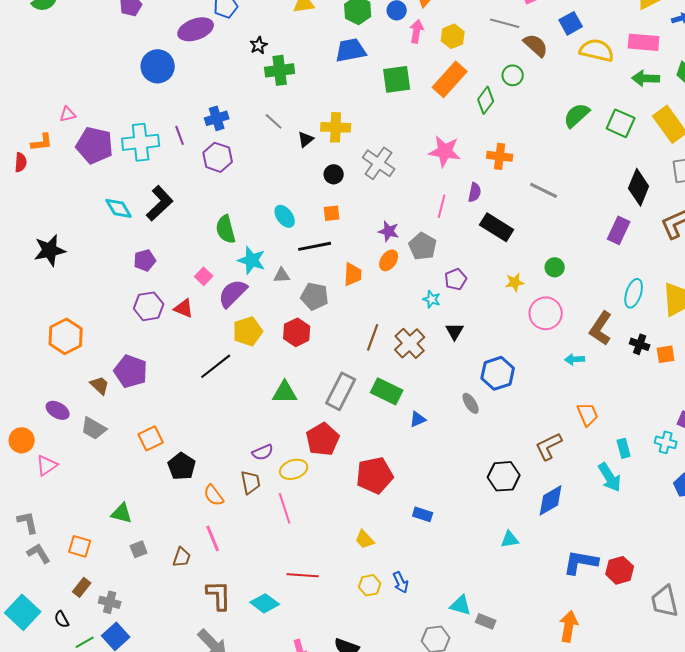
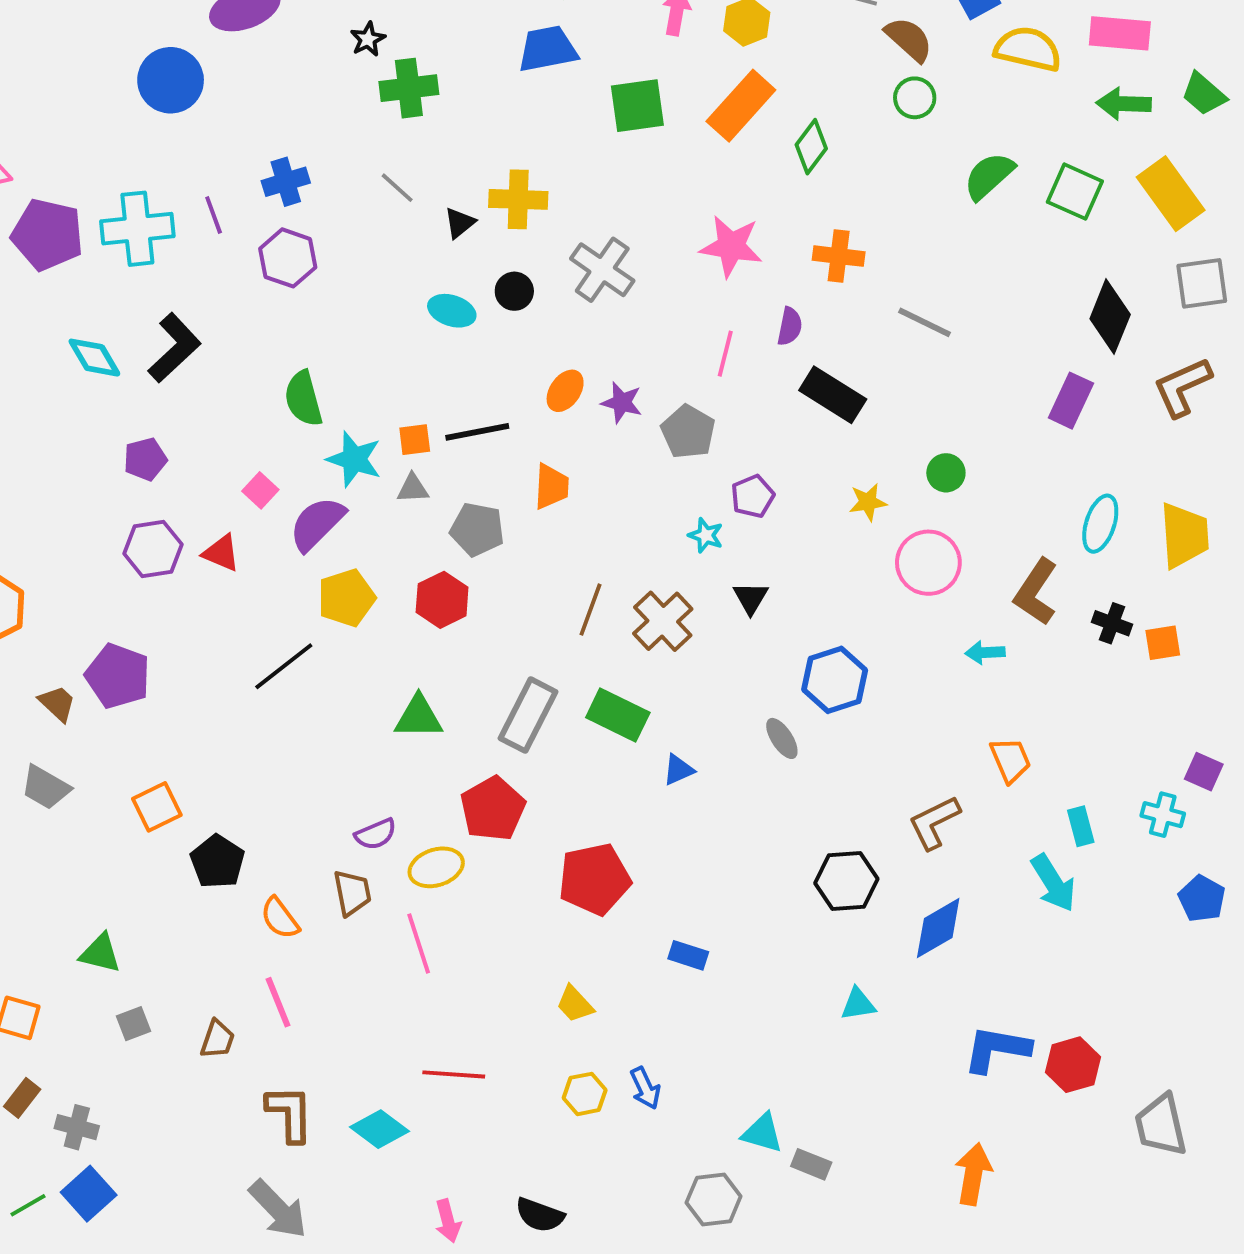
green circle: (513, 75) -> (915, 98), moved
orange square: (332, 213) -> (415, 440), moved
cyan ellipse: (285, 216) -> (452, 311), moved, turned -35
orange ellipse: (389, 260) -> (565, 391), moved

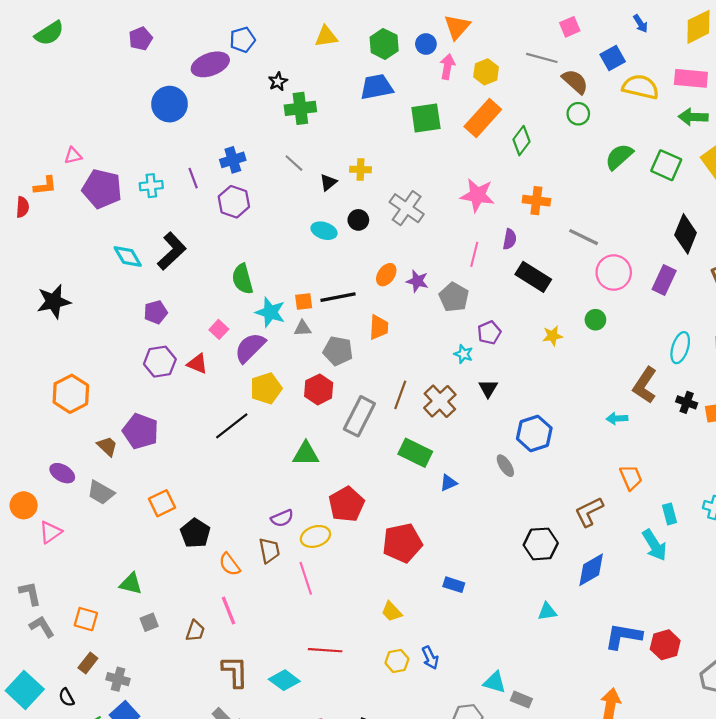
yellow cross: (518, 199) -> (360, 170), size x0.7
cyan cross: (137, 229) -> (151, 186), size x0.6
pink circle: (928, 563) -> (614, 273), moved
gray rectangle: (528, 715) -> (359, 416), moved

